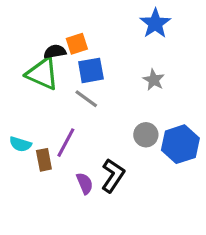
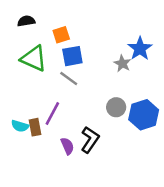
blue star: (155, 23) -> (140, 49), moved
black semicircle: (55, 52) -> (26, 21), moved
cyan semicircle: (20, 144) -> (20, 126), moved

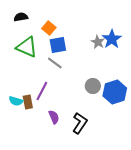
orange square: (61, 35) -> (49, 28), turned -32
gray star: (122, 64) -> (98, 42), moved
black L-shape: (90, 140) -> (80, 123), moved

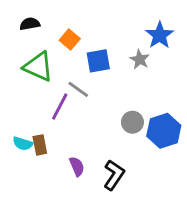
blue star: (112, 39) -> (160, 35), moved
blue square: (58, 45) -> (98, 61), moved
purple line: (42, 91) -> (60, 106), moved

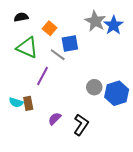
gray star: (140, 59) -> (95, 21), moved, size x1.5
gray line: (78, 89) -> (58, 55), moved
purple semicircle: (77, 166) -> (55, 119), turned -112

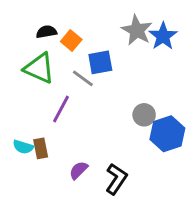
black semicircle: (21, 17) -> (46, 32), moved
gray circle: (94, 87) -> (144, 115), moved

